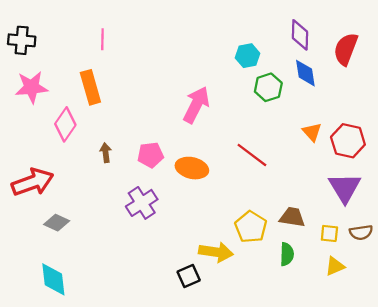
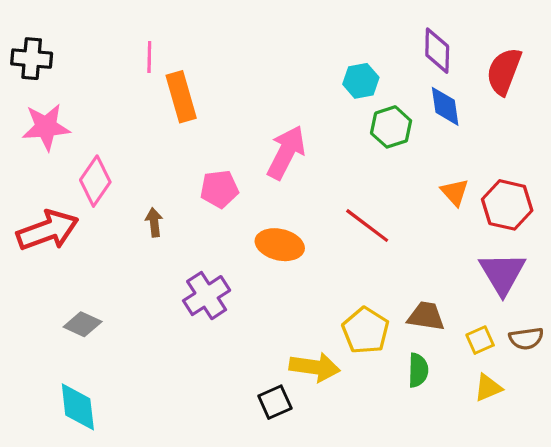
orange rectangle: (90, 87) -> (181, 97), moved
pink pentagon: (150, 155) -> (219, 189), moved
red arrow: (33, 182) -> (48, 230), moved
yellow square: (329, 233) -> (480, 340), turned -30

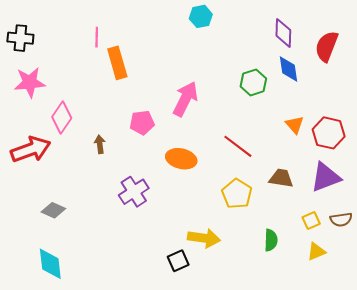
cyan hexagon: (361, 81) -> (201, 16), moved
purple triangle: (502, 273) -> (326, 177), turned 40
brown trapezoid: (426, 316) -> (281, 178), moved
yellow pentagon: (366, 331) -> (237, 194), moved

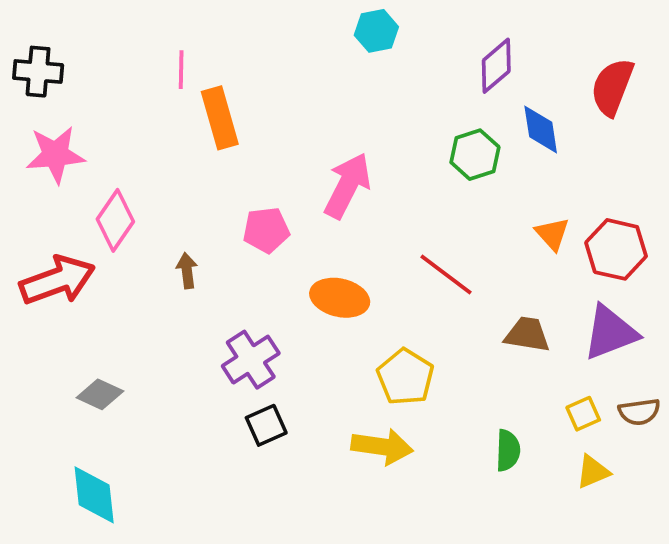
purple diamond: (283, 33) -> (496, 66), moved, turned 48
yellow pentagon: (237, 194) -> (405, 377), moved
black square: (178, 261) -> (266, 425), moved

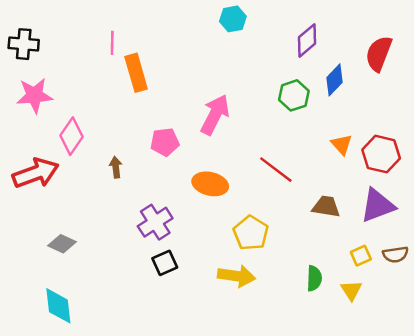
blue diamond: (541, 130) -> (335, 80), turned 52
yellow triangle: (593, 472) -> (351, 290), moved, turned -40

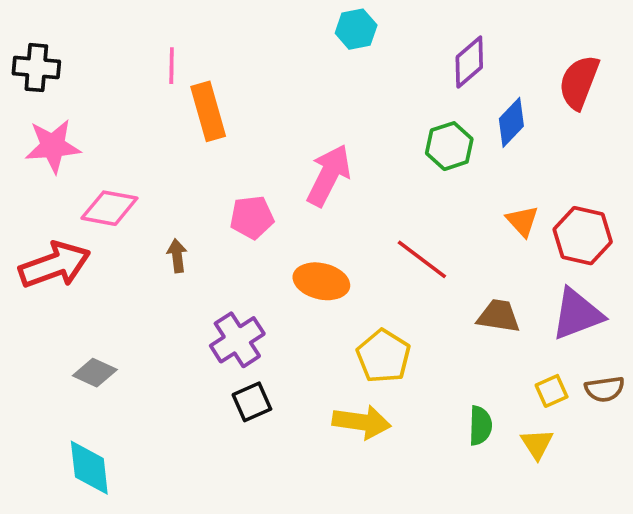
pink diamond: (72, 136) -> (109, 208), turned 66

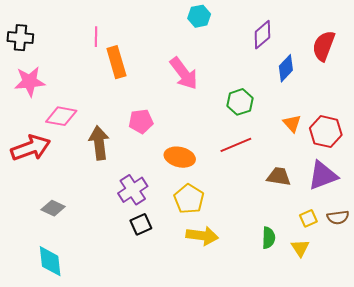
green hexagon: (449, 146) -> (240, 102), moved
pink arrow: (329, 175) -> (184, 73), moved, turned 116
brown arrow: (177, 256) -> (99, 143), size x1.8
red line: (422, 259) -> (236, 145), turned -60
yellow pentagon: (383, 356) -> (189, 199), moved

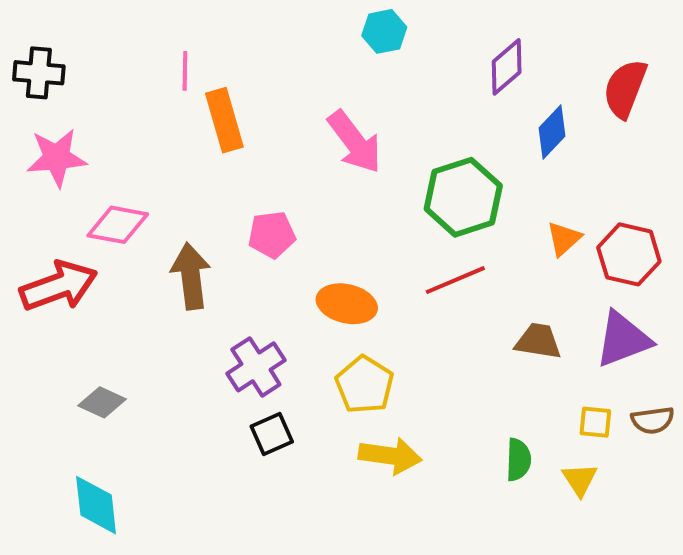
green hexagon: (240, 102) -> (463, 197), size x1.5
orange triangle: (292, 123) -> (564, 239), turned 30
yellow square: (308, 218) -> (595, 422), turned 30

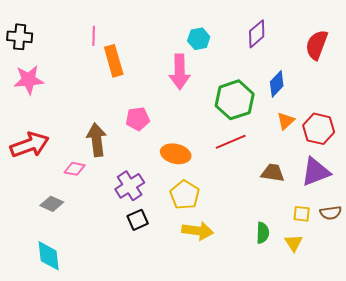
cyan hexagon: (384, 31) -> (199, 39), moved
blue diamond: (552, 132) -> (277, 84), moved
pink arrow: (355, 142) -> (180, 72), turned 36
pink diamond: (118, 225) -> (75, 169), moved, size x0.7

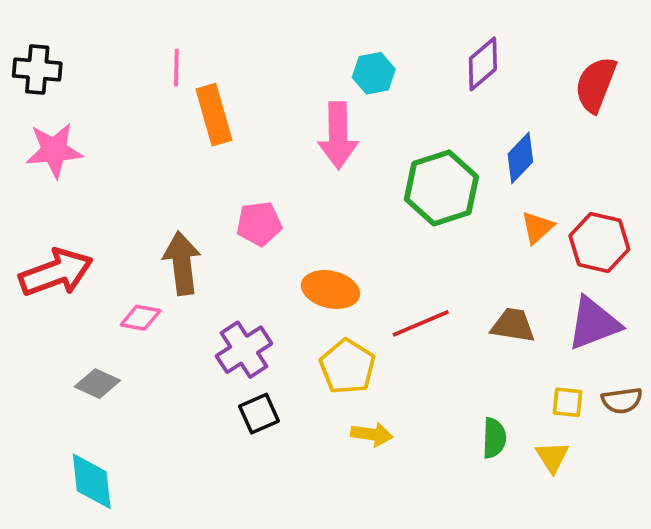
red line: (231, 142) -> (421, 323), moved
yellow arrow: (198, 231) -> (372, 434), size x0.7

